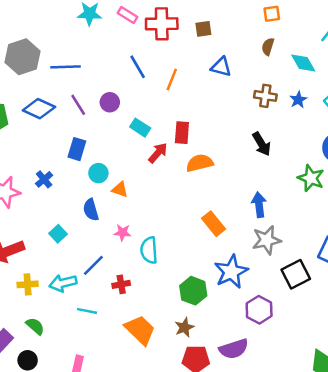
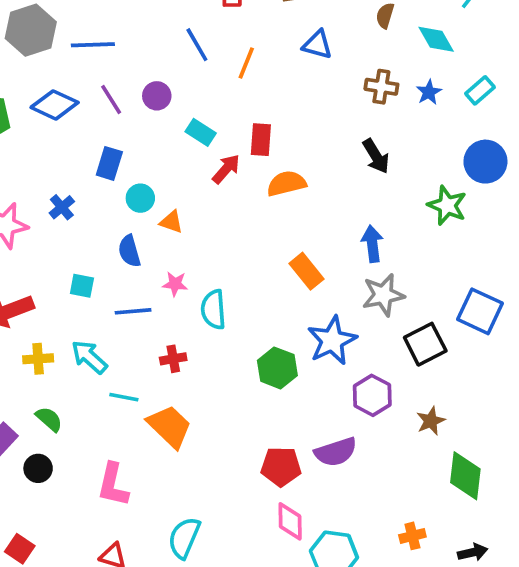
cyan square: (58, 234) -> (82, 286), turned -36
blue line: (93, 265) -> (133, 311), moved, turned 40
cyan arrow: (63, 283) -> (89, 357), turned 56
brown star: (184, 327) -> (431, 421), moved
orange trapezoid: (140, 330) -> (170, 426), moved

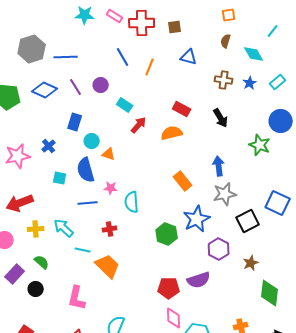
red rectangle: (261, 140) -> (182, 109), moved, turned -66
blue semicircle: (129, 251) -> (86, 170), size x1.4
cyan square: (82, 286) -> (60, 178), moved

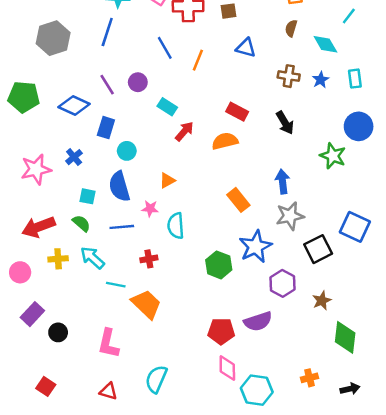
blue line: (66, 57) -> (107, 32), moved, turned -70
cyan rectangle: (278, 82) -> (355, 79), turned -56
blue diamond: (45, 90) -> (74, 106), moved
orange triangle: (109, 154) -> (167, 180), moved, turned -48
green semicircle: (42, 262) -> (81, 223), moved

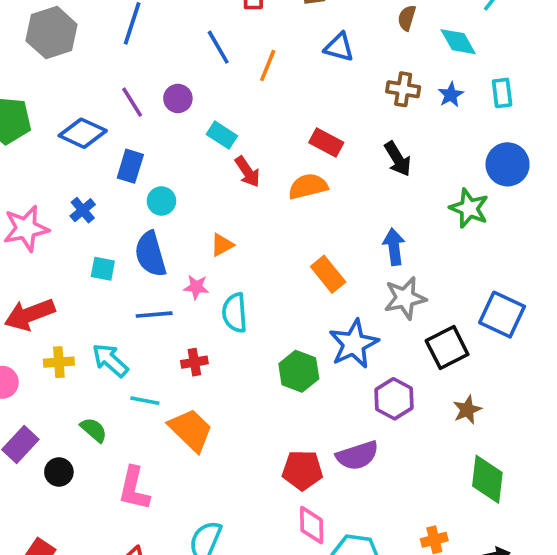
red arrow: (184, 131) -> (247, 172), turned 105
green semicircle: (81, 223) -> (94, 430), moved
brown star: (322, 301) -> (467, 410), moved

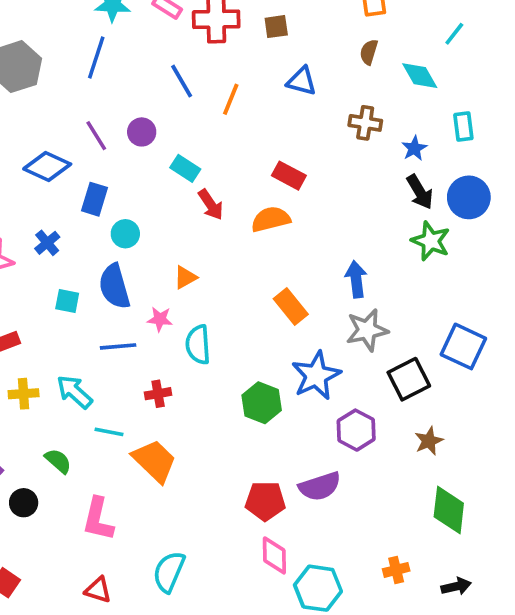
blue star: (451, 95) -> (414, 148), moved
black arrow: (398, 159) -> (420, 192), moved

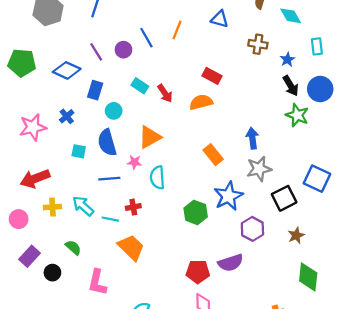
blue line: (182, 81) -> (146, 38), moved
cyan rectangle: (185, 168) -> (140, 86), moved
orange triangle: (185, 277) -> (150, 137), size x1.6
cyan line: (109, 432) -> (110, 219), moved

